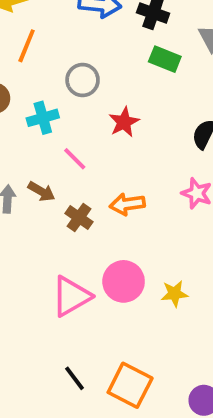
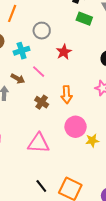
brown arrow: (41, 192) -> (18, 79), moved
orange arrow: (127, 204) -> (67, 95), turned -84
pink circle: (124, 281) -> (76, 127), moved
pink triangle: (71, 296) -> (39, 143), turned 35

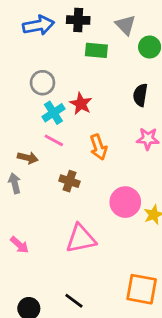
cyan cross: (22, 51) -> (53, 113), moved
orange arrow: (67, 95) -> (98, 147), moved
black line: (41, 186) -> (74, 301), moved

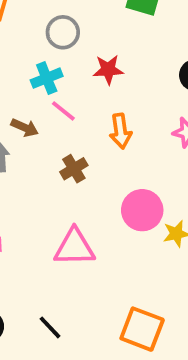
red star: (81, 104) -> (108, 70), turned 30
cyan cross: (53, 113) -> (47, 78), moved
brown cross: (69, 181) -> (74, 169), turned 30

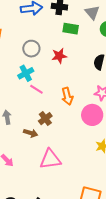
red star: (108, 70) -> (59, 56), moved
brown arrow: (25, 128) -> (31, 133), moved
pink circle: (142, 210) -> (92, 115), moved

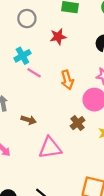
gray circle: (31, 49) -> (27, 19), moved
brown cross: (45, 119) -> (78, 123), moved

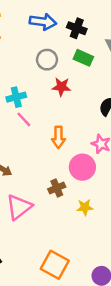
gray circle: (27, 19) -> (47, 60), moved
pink triangle: (50, 148) -> (19, 207), turned -45

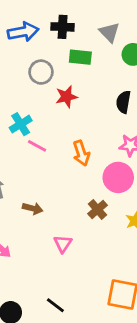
pink triangle: (19, 207) -> (63, 244), size x0.6

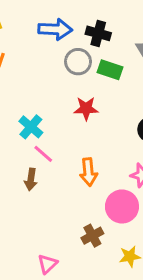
gray circle: (41, 72) -> (78, 62), moved
cyan cross: (21, 124) -> (31, 127), turned -30
brown arrow: (33, 208) -> (31, 179), moved, turned 72

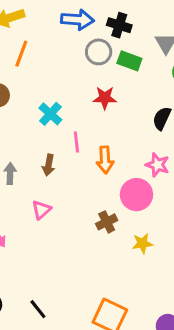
pink line: (43, 154) -> (76, 142), moved, turned 40
pink triangle: (47, 264) -> (41, 210), moved

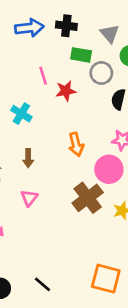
gray circle: (99, 52) -> (101, 73), moved
pink line: (76, 142) -> (43, 76), moved
brown cross: (107, 222) -> (88, 198), size x1.6

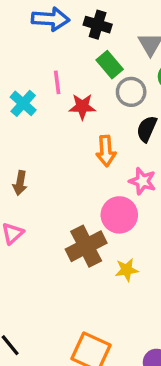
green rectangle: (81, 55) -> (110, 65), turned 30
cyan cross: (21, 114) -> (23, 103), moved
orange arrow: (76, 144) -> (106, 151), moved

